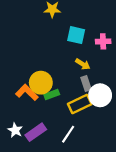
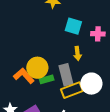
yellow arrow: (83, 64) -> (77, 53), turned 48
gray rectangle: (86, 83) -> (66, 75), moved, size x1.5

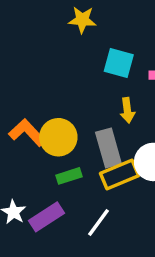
orange L-shape: (24, 76) -> (27, 132), moved
green rectangle: (47, 79) -> (69, 176), moved

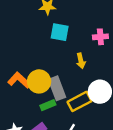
cyan square: (119, 63) -> (60, 32), moved
gray rectangle: (108, 148) -> (57, 88), moved

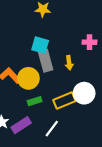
cyan square: (60, 32) -> (40, 45), moved
gray rectangle: (57, 88) -> (46, 61), moved

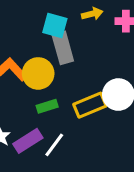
yellow arrow: (69, 63) -> (92, 14), moved, turned -96
white line: (52, 129) -> (54, 145), moved

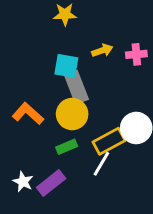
yellow circle: (38, 73) -> (72, 114), moved
white line: (54, 145) -> (101, 164), moved

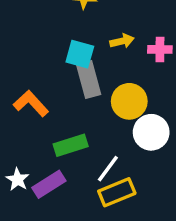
yellow circle: (72, 114) -> (129, 101), moved
yellow rectangle: (109, 141) -> (117, 192), moved
green rectangle: (67, 147) -> (71, 145), size x1.4

